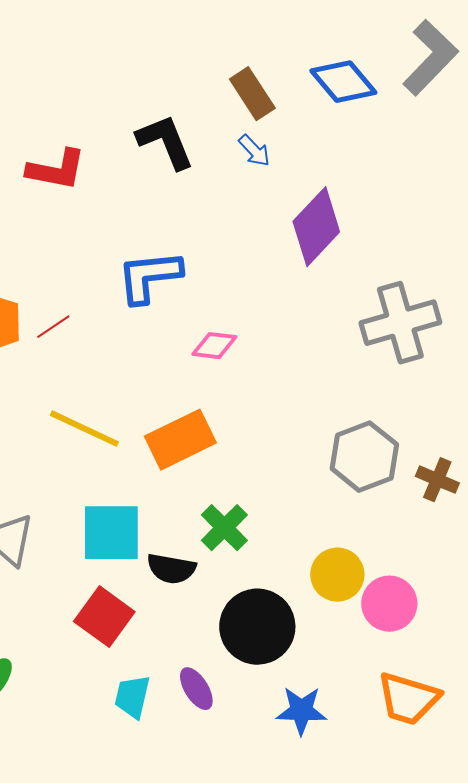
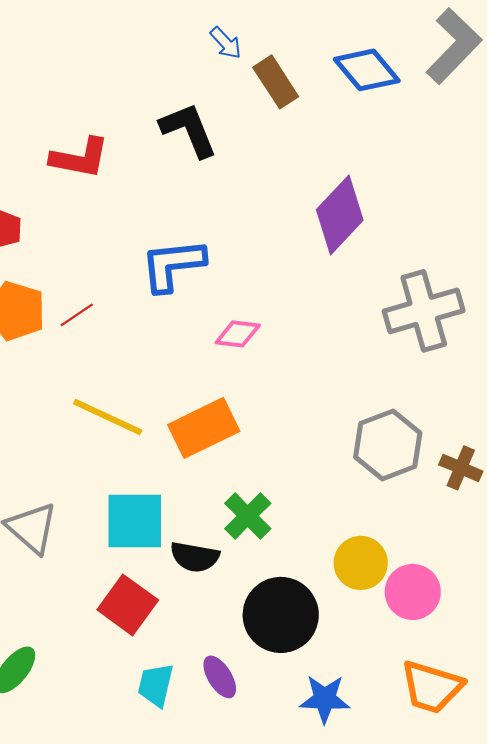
blue arrow: (254, 151) -> (226, 43), moved

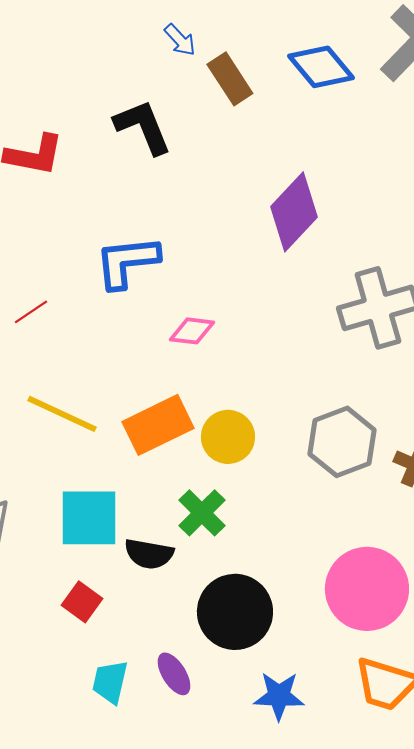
yellow circle: (361, 563) -> (228, 437), moved
pink circle: (413, 592) -> (367, 589), size x1.5
red square: (128, 605) -> (82, 602), size x0.7

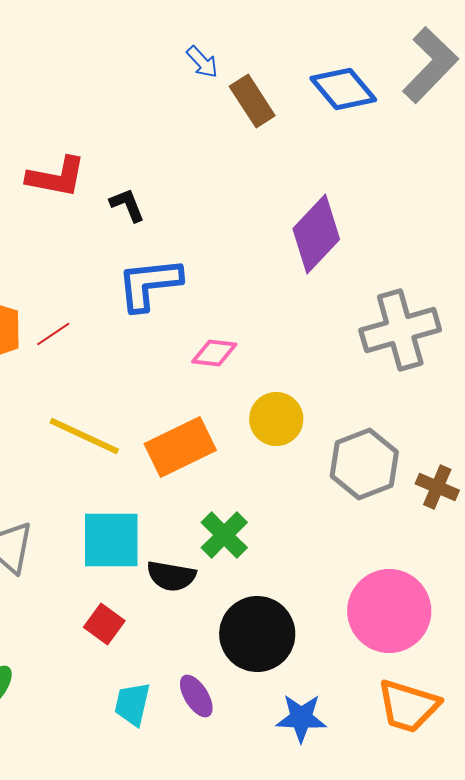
black L-shape: (143, 127) -> (127, 205), moved, size x0.6
yellow circle: (228, 437) -> (276, 419), moved

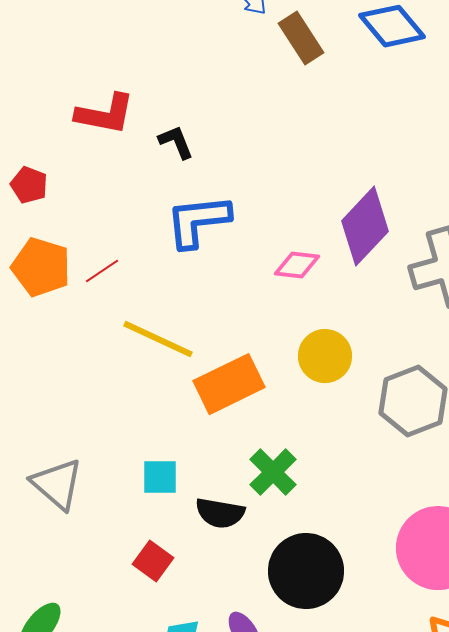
purple diamond: (316, 234) -> (365, 226), moved
pink diamond: (214, 353) -> (297, 265), moved
yellow line: (84, 436) -> (158, 339), moved
cyan square: (111, 540) -> (160, 477), size x0.6

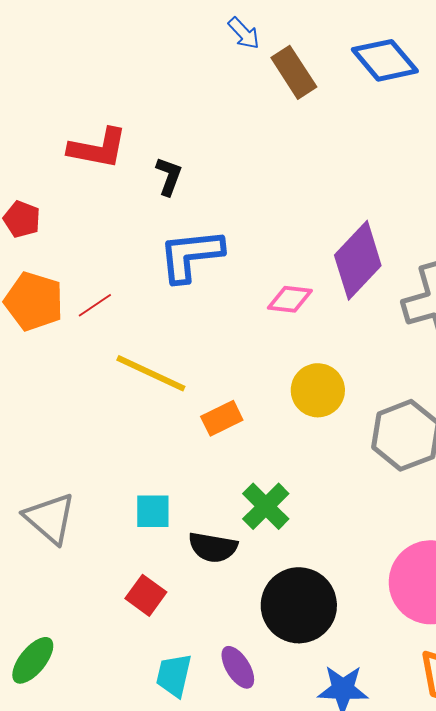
black L-shape: (176, 142) -> (169, 176), turned 42
orange rectangle: (229, 384) -> (222, 418), size x0.6

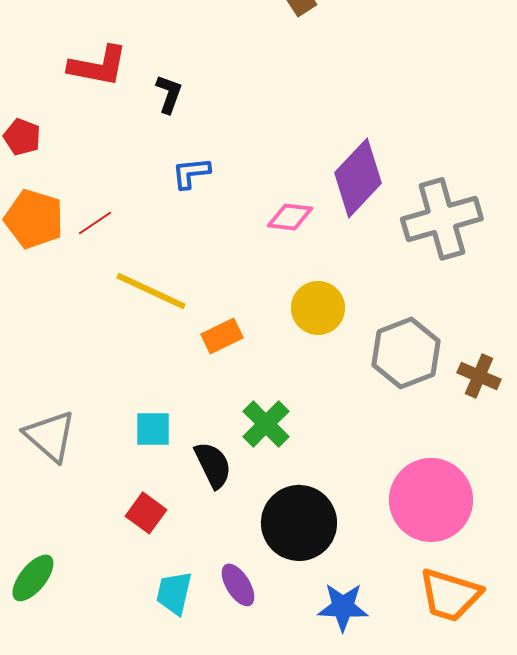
blue L-shape: (191, 255) -> (191, 173), size x0.6
black semicircle: (213, 547) -> (213, 465), turned -126

